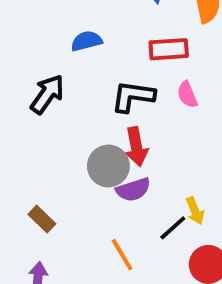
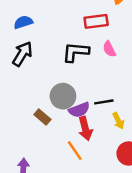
blue semicircle: (86, 41) -> (23, 22), moved
red arrow: (136, 147) -> (85, 129), moved
brown rectangle: (42, 219) -> (42, 117), moved
black line: (173, 228) -> (104, 102), moved, turned 36

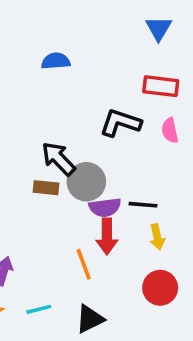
black arrow: (22, 54) -> (59, 159), moved, turned -90
brown rectangle: (42, 117) -> (46, 188), moved, turned -49

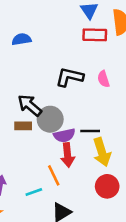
red rectangle: (161, 86) -> (95, 35), moved
yellow arrow: (157, 237) -> (102, 152), size x1.6
cyan line: (39, 309) -> (34, 192), moved

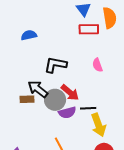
black L-shape: (69, 77) -> (55, 65), moved
brown rectangle: (23, 126) -> (27, 99), moved
red arrow: (68, 155) -> (70, 93), moved, turned -42

